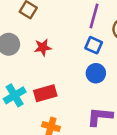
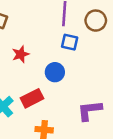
blue circle: (96, 73) -> (55, 72), moved

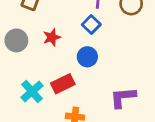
blue square: (70, 42) -> (91, 24), moved, turned 30

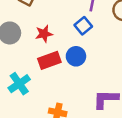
red rectangle: (63, 84) -> (49, 60), moved

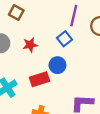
red rectangle: (49, 60) -> (40, 79), moved

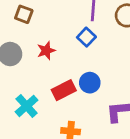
blue circle: (57, 65) -> (90, 83), moved

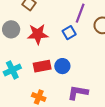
red star: (46, 51) -> (38, 34), size x1.5

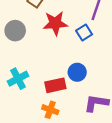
red star: (38, 34) -> (55, 23), moved
red rectangle: (42, 66) -> (55, 85), moved

